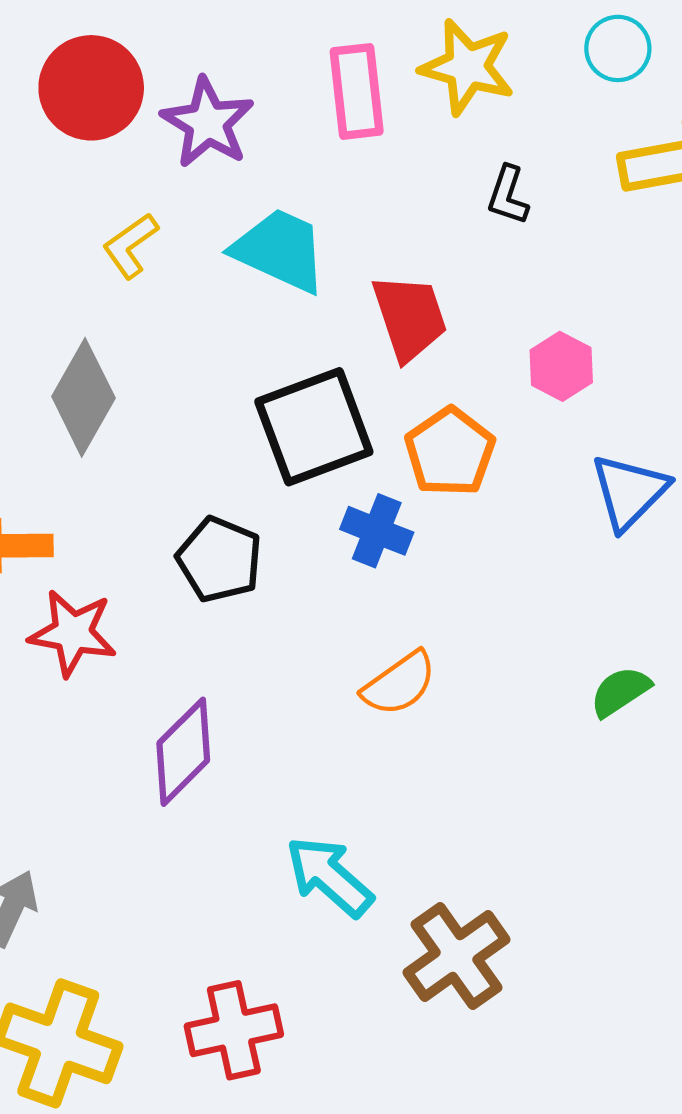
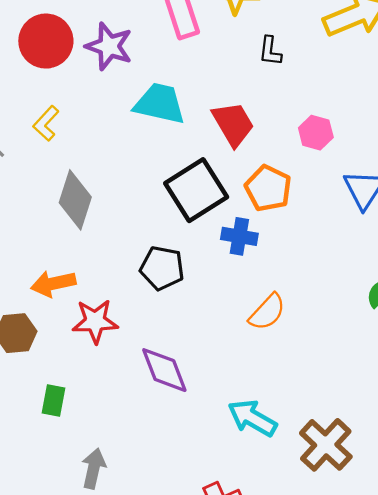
yellow L-shape: (130, 246) -> (46, 123), moved
purple diamond: (183, 752) -> (164, 370), turned -54

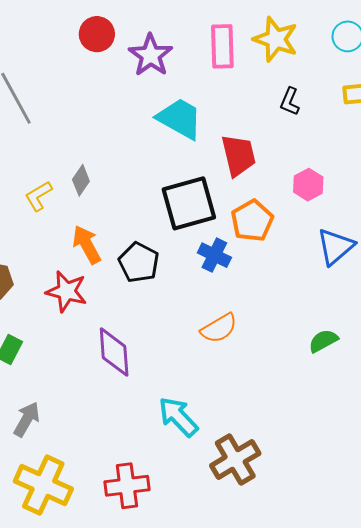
red circle: (46, 41) -> (97, 34), size x0.7
yellow L-shape: (46, 123) -> (39, 196), moved
gray diamond: (75, 200) -> (81, 180), size x0.6
orange arrow: (53, 284) -> (87, 245), moved, turned 57

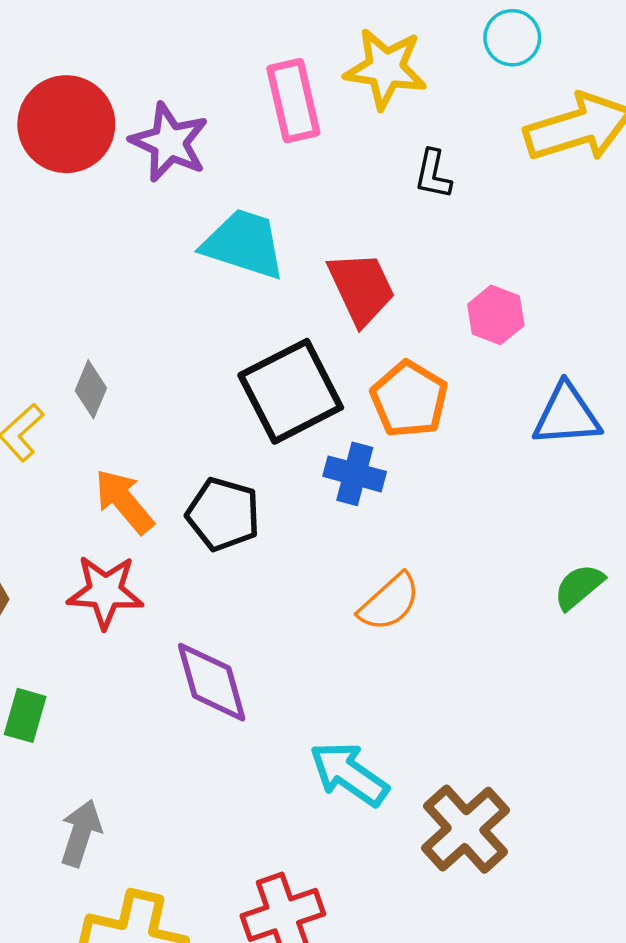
red circle: (97, 34) -> (66, 124), size x1.5
blue triangle: (335, 247) -> (567, 415), turned 48

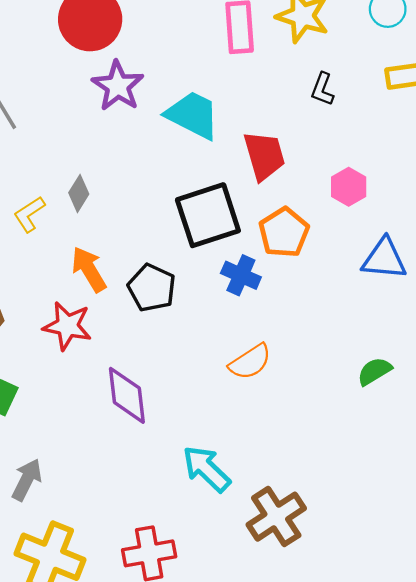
purple star: (169, 142) -> (118, 86), moved

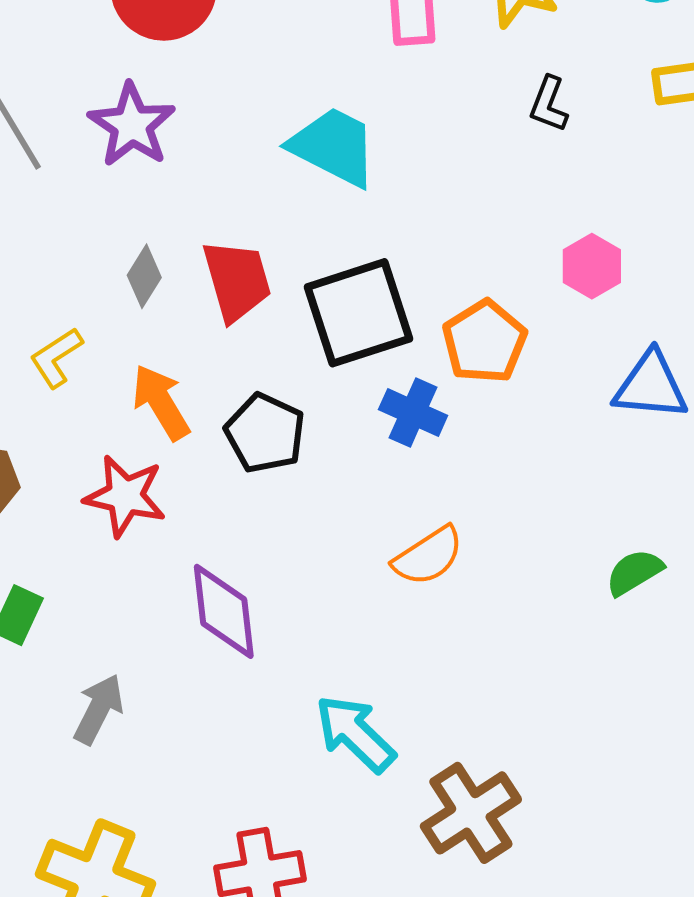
purple star: (118, 86) -> (132, 125), moved
red trapezoid: (264, 156) -> (237, 280), moved
yellow L-shape: (29, 214) -> (56, 358), moved
gray arrow: (27, 480) -> (99, 709), moved

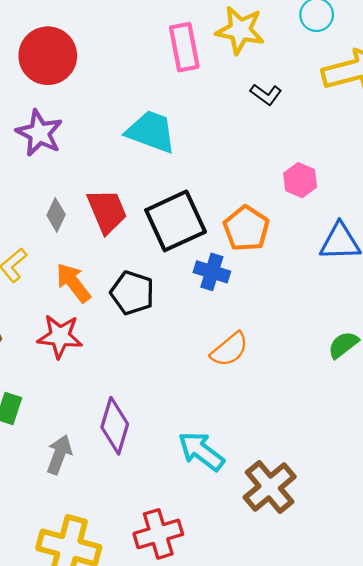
black L-shape: (549, 104) -> (266, 94), turned -68
purple diamond: (224, 611) -> (115, 426), moved, turned 30

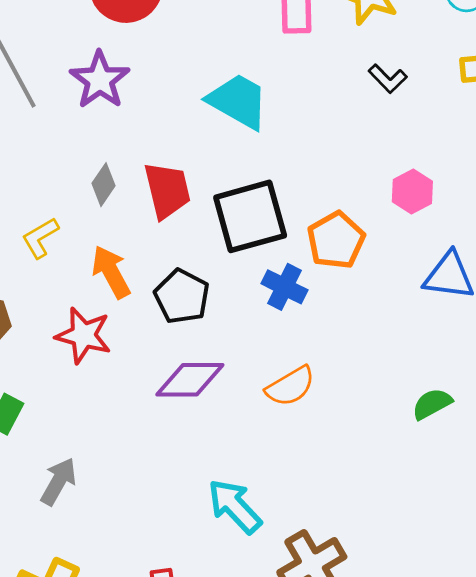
purple diamond: (115, 426) -> (190, 380), moved, turned 64

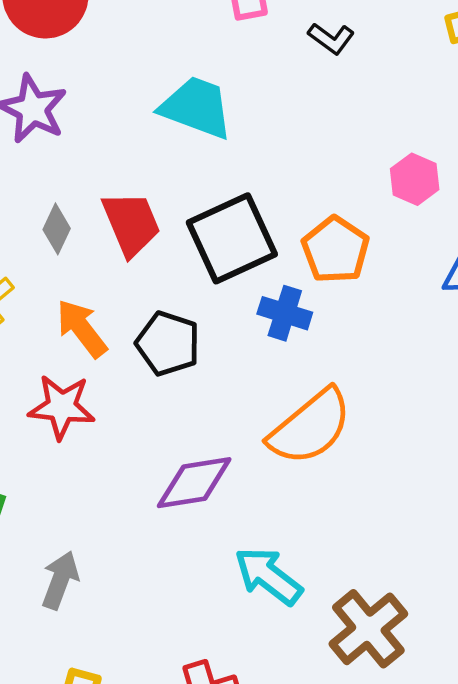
black L-shape: (388, 79) -> (331, 38), moved
purple diamond: (190, 380) -> (194, 483), moved
orange semicircle: (290, 386) -> (310, 427), size x1.5

